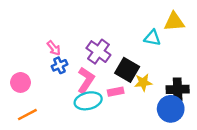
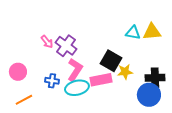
yellow triangle: (174, 22) -> (152, 32), moved
purple cross: (98, 52) -> (66, 46), moved
blue cross: (59, 65) -> (52, 81), moved, turned 32
pink rectangle: (116, 92) -> (101, 80), size x1.5

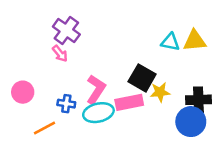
purple cross: (66, 46) -> (66, 30), moved
orange line: (24, 100) -> (45, 128), moved

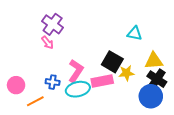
yellow triangle: (195, 41) -> (154, 61), moved
pink circle: (23, 92) -> (16, 85), moved
black cross: (198, 100) -> (157, 79), turned 36

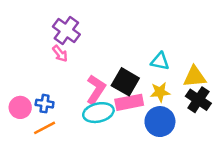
cyan triangle: (135, 33) -> (160, 61), moved
black square: (112, 62) -> (125, 82), moved
blue cross: (53, 82) -> (45, 104), moved
blue circle: (151, 96) -> (160, 122), moved

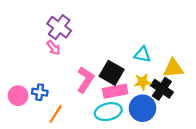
black cross: (198, 100) -> (162, 89), moved
cyan ellipse: (98, 113) -> (108, 112), moved
orange line: (45, 128) -> (56, 114), moved, turned -30

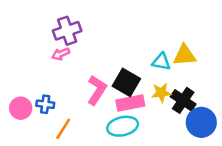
purple cross: (59, 27) -> (67, 31), turned 35
pink arrow: (53, 48) -> (61, 54), turned 105
yellow triangle: (173, 68) -> (185, 55), moved
blue circle: (142, 108) -> (201, 122), moved

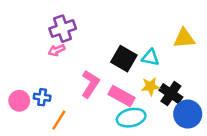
yellow triangle: (185, 55) -> (184, 38), moved
black square: (126, 82) -> (124, 59), moved
pink rectangle: (130, 103) -> (122, 96), turned 40
cyan ellipse: (123, 126) -> (131, 118), moved

